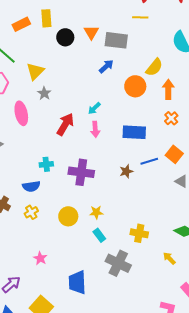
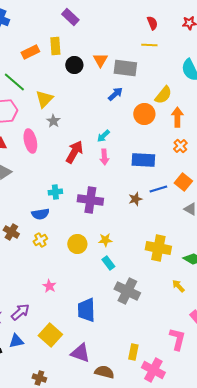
yellow cross: (139, 233) -> (158, 248), moved, size x1.4

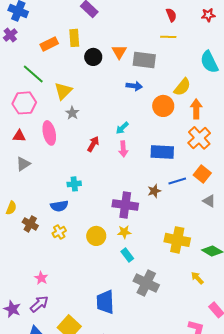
blue arrow: (115, 94) -> (134, 86), turned 49
orange cross: (180, 146) -> (199, 138), size x1.6
red arrow: (74, 152) -> (93, 144), size x0.7
purple cross: (90, 200) -> (125, 205), moved
pink star: (49, 286) -> (41, 278), moved

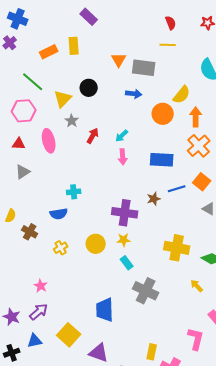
black circle: (93, 57) -> (89, 88), moved
red arrow: (93, 144) -> (93, 136), moved
yellow cross: (59, 232) -> (61, 248), moved

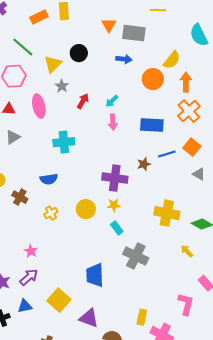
cyan cross: (74, 192) -> (64, 142), moved, size x1.5

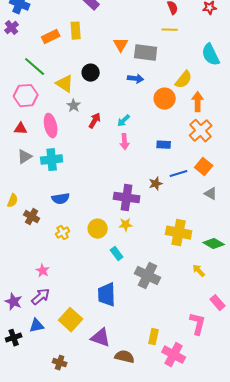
yellow triangle: (53, 64) -> (65, 84), turned -42
blue rectangle: (152, 125) -> (164, 145), size x0.6
cyan cross: (64, 142) -> (52, 160), moved
cyan rectangle: (117, 228) -> (117, 254), moved

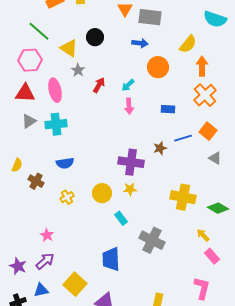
cyan semicircle: (211, 55) -> (215, 19), turned -45
orange circle: (165, 99) -> (158, 67), moved
red triangle: (21, 129) -> (25, 93), size x1.5
pink rectangle: (218, 303) -> (212, 256), moved

